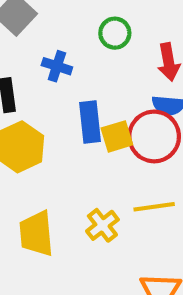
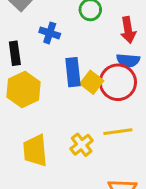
yellow square: (117, 136) -> (92, 82), turned -35

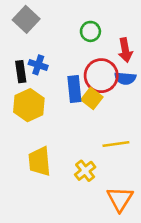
blue cross: (50, 33) -> (38, 65), moved
red circle: (118, 82) -> (101, 76), moved
yellow cross: (82, 145) -> (85, 171), moved

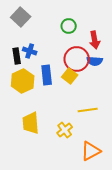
blue rectangle: (74, 89) -> (47, 75), moved
orange triangle: (120, 199) -> (91, 151), turned 30

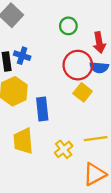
blue rectangle: (47, 75) -> (42, 109), moved
yellow square: (70, 76) -> (83, 92), moved
yellow line: (88, 110) -> (96, 139), moved

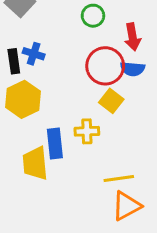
blue rectangle: (42, 109) -> (55, 143), moved
yellow line: (96, 139) -> (119, 178), moved
yellow cross: (64, 149) -> (87, 131), moved, turned 36

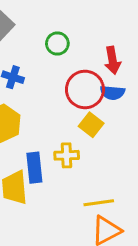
green circle: (93, 16) -> (57, 44), moved

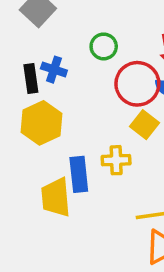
green circle: (57, 44) -> (104, 46), moved

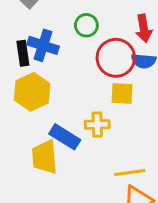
blue cross: (54, 70) -> (43, 45), size x1.4
yellow square: (145, 125) -> (122, 93), turned -35
blue rectangle: (79, 174) -> (65, 137), turned -52

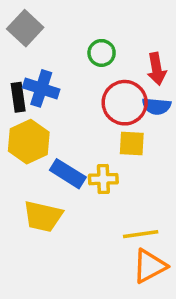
green circle: (86, 25) -> (102, 53), moved
blue rectangle: (65, 137) -> (68, 174), moved
yellow trapezoid: (45, 157) -> (43, 216), turned -72

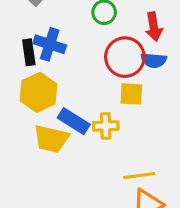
yellow trapezoid: (43, 216) -> (51, 139), moved

